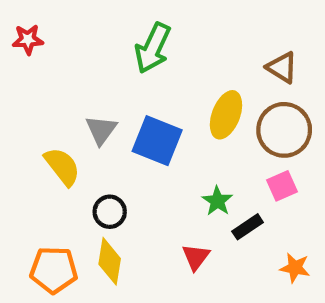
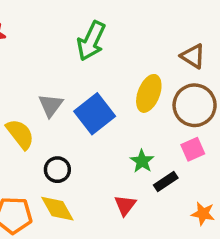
blue square: (157, 141) -> (95, 114), turned 30
yellow diamond: (110, 261) -> (57, 209), turned -39

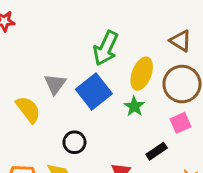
green arrow: (91, 41) -> (106, 48), moved
green star: (142, 161) -> (134, 106), moved
black circle: (57, 170) -> (74, 142), moved

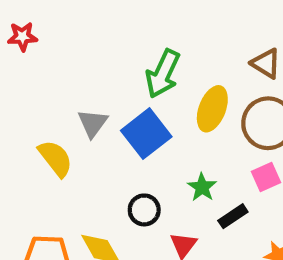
green star: (134, 106) -> (202, 187), moved
black circle: (74, 142) -> (144, 210), moved

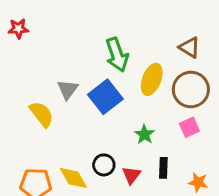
green arrow: (163, 74) -> (117, 55), turned -44
black circle: (144, 210) -> (104, 165), moved
black rectangle: (233, 216) -> (163, 168), moved, turned -54

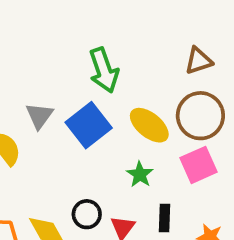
brown triangle: (189, 47) -> (199, 61), turned -50
yellow ellipse: (152, 79) -> (149, 125), moved, turned -72
pink square: (189, 127) -> (199, 165), size x1.4

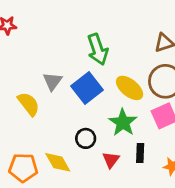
green star: (140, 174) -> (123, 123), size x1.5
black circle: (87, 214) -> (86, 138), moved

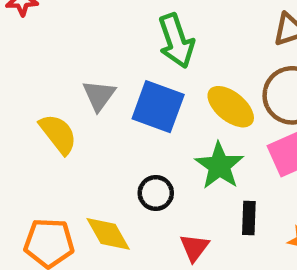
blue square: (87, 88) -> (158, 107), turned -32
red triangle: (111, 160) -> (194, 247), moved

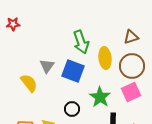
yellow ellipse: (231, 107) -> (105, 58), moved, turned 45

